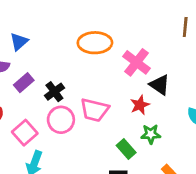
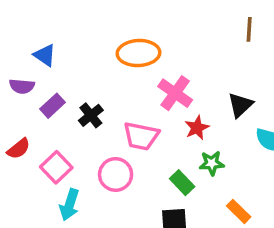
blue triangle: (19, 42) -> (45, 55), turned -42
pink cross: (136, 62) -> (175, 93), moved
black triangle: (160, 85) -> (240, 105), moved, turned 45
pink circle: (61, 120) -> (116, 174), moved

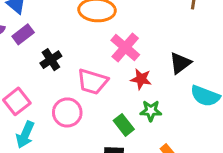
purple rectangle: (53, 106) -> (23, 34), moved
red star: (197, 128) -> (141, 79), turned 30

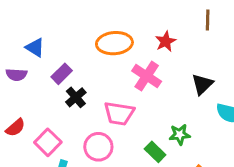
purple rectangle: (23, 34) -> (62, 74), moved
red star: (141, 79) -> (166, 41), moved, turned -30

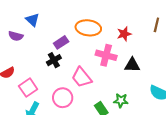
purple rectangle: (62, 74) -> (61, 42), moved
pink cross: (147, 76) -> (106, 55), turned -30
black triangle: (202, 84) -> (132, 65), moved, turned 35
pink trapezoid: (119, 113) -> (82, 77), turned 30

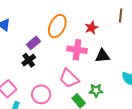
orange ellipse: (88, 28) -> (57, 26), turned -65
pink trapezoid: (82, 77) -> (69, 78), moved

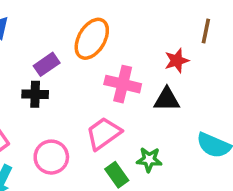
red star: (91, 28) -> (177, 61), moved
black cross: (29, 60) -> (35, 94), turned 32
pink trapezoid: (69, 78) -> (104, 133), turned 95

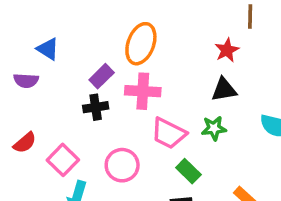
pink cross: (123, 84) -> (143, 91), moved
pink trapezoid: (104, 133) -> (169, 133), turned -108
green star: (149, 160) -> (214, 128), moved

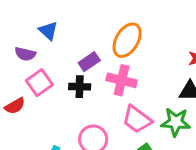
green star: (214, 128) -> (176, 122), size x1.4
pink square: (63, 160) -> (39, 83), moved

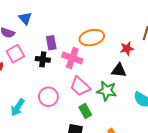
orange ellipse: (127, 40) -> (92, 38), moved, turned 40
purple rectangle: (89, 62) -> (51, 43), turned -72

